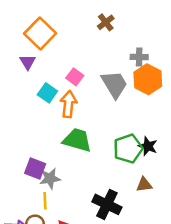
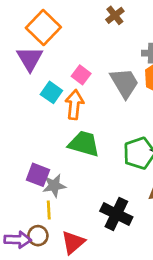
purple triangle: (28, 62) -> (30, 59), size x1.5

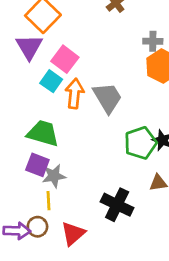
pink square: (81, 75) -> (65, 59), moved, size x1.4
gray trapezoid: (124, 83) -> (107, 98), moved
green trapezoid: (84, 144) -> (43, 133), moved

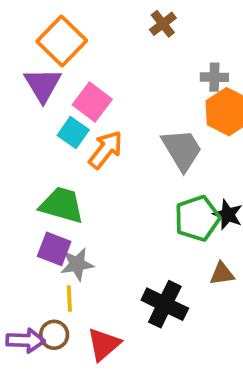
orange arrow: (75, 94) -> (106, 150), turned 32
gray trapezoid: (107, 98) -> (182, 150), moved

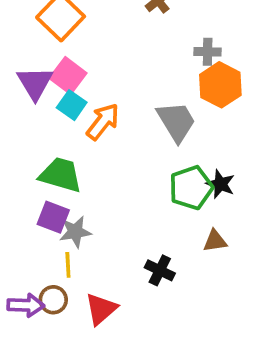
purple triangle: (43, 85) -> (35, 83), moved
pink square: (92, 102) -> (68, 76), moved
black cross: (165, 304) -> (160, 270), size x0.7

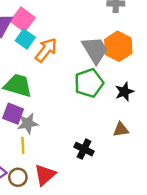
orange hexagon: (220, 85) -> (118, 46), moved
black star: (220, 184) -> (124, 92), turned 30
green pentagon: (191, 188) -> (89, 83), moved
brown circle: (53, 300) -> (18, 177), moved

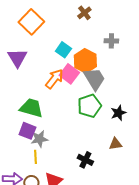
pink square: (23, 19) -> (69, 74), moved
cyan square: (25, 39) -> (63, 50), moved
orange hexagon: (118, 46) -> (85, 61), moved

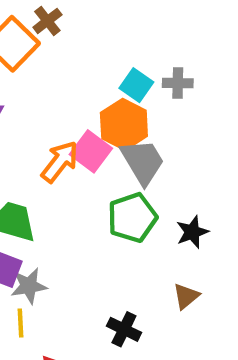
brown cross: (84, 13) -> (47, 21), moved
cyan square: (63, 50) -> (136, 85), moved
brown triangle: (115, 144) -> (186, 296), turned -32

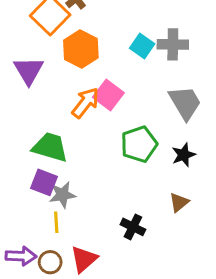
gray cross: (178, 83) -> (173, 44), size x1.4
orange hexagon: (124, 124) -> (81, 49), moved
gray trapezoid: (143, 162) -> (185, 103), moved

